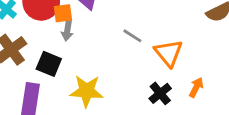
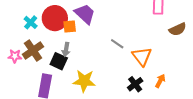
gray arrow: (67, 31) -> (66, 49), moved

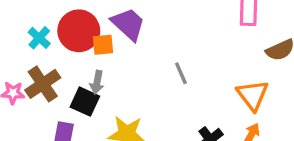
gray line: (117, 44) -> (181, 73), turned 32
orange triangle: (142, 56) -> (253, 95), moved

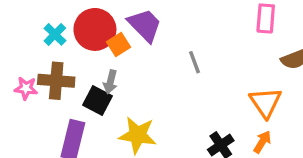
orange square: (103, 45) -> (118, 45), turned -30
gray line: (181, 73) -> (195, 62), moved
brown cross: (43, 84) -> (56, 81), turned 36

